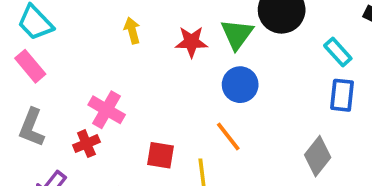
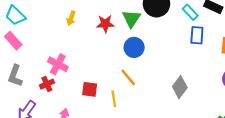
yellow arrow: (132, 31) -> (71, 18), turned -144
cyan rectangle: (338, 52) -> (190, 12), moved
blue rectangle: (342, 95) -> (197, 35), moved

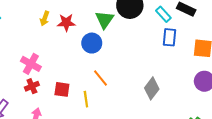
red star: (105, 24) -> (66, 23), moved
blue circle: (134, 47) -> (92, 43), moved
red cross: (47, 84) -> (32, 86), moved

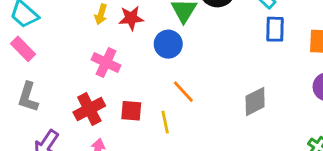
pink cross: (31, 64) -> (106, 62), moved
red cross: (32, 86) -> (89, 109), size x1.5
gray diamond: (152, 88) -> (255, 101), turned 30

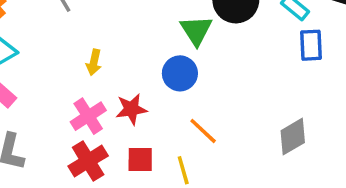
yellow arrow: (101, 14) -> (94, 62), moved
red star: (131, 18) -> (131, 109), moved
pink cross: (106, 62) -> (88, 116), moved, turned 36

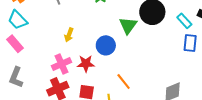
blue circle: (180, 73) -> (106, 45), moved

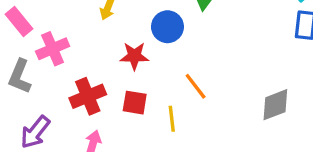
pink cross: (61, 64) -> (53, 49), moved

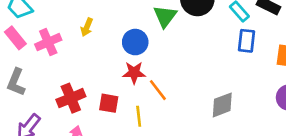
pink cross: (53, 49) -> (48, 42), moved
red star: (134, 56) -> (134, 73), moved

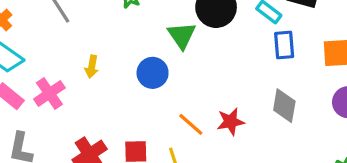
red star: (134, 73) -> (231, 122), moved
gray diamond: (222, 105) -> (284, 106), moved, turned -48

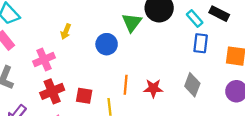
pink cross: (49, 93) -> (44, 59), moved
orange line: (191, 124) -> (126, 85), turned 42

